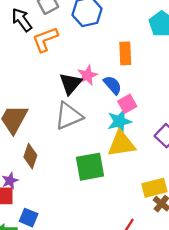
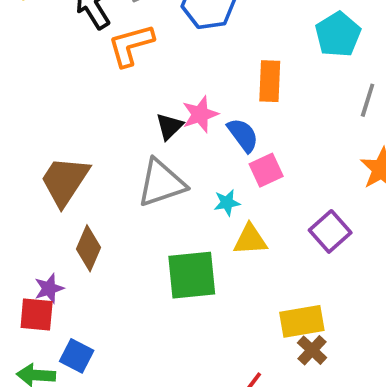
black triangle: (71, 84) -> (169, 126), size x0.7
cyan star: (119, 121) -> (227, 203), moved, size x0.6
yellow triangle: (121, 144) -> (250, 240), size x0.7

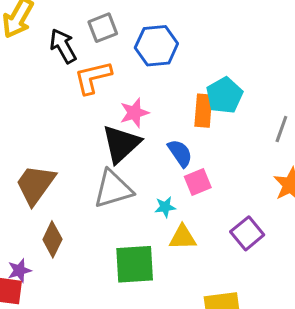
cyan pentagon: (338, 35) -> (224, 95), moved
pink star: (200, 114) -> (134, 113), moved
black triangle: (169, 126) -> (121, 144), size x1.8

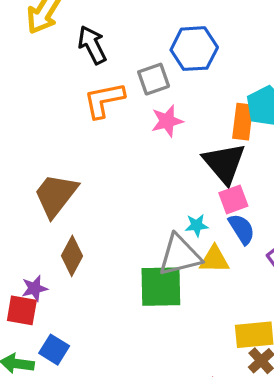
gray square: (103, 28) -> (154, 79), moved
orange L-shape: (93, 77) -> (104, 100), moved
black triangle: (121, 144) -> (224, 163), moved, turned -30
blue semicircle: (180, 153) -> (242, 229), moved
gray triangle: (113, 189) -> (180, 255), moved

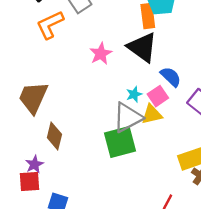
pink star: (167, 121) -> (101, 54), moved
pink square: (233, 199) -> (158, 96), moved
blue semicircle: (242, 229) -> (171, 77), moved

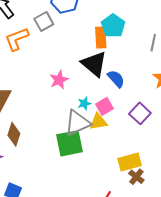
pink star: (101, 54) -> (59, 80), moved
blue semicircle: (171, 77) -> (116, 79), moved

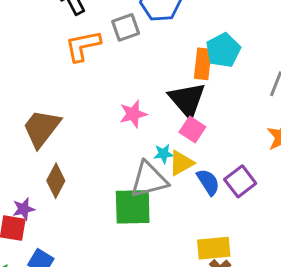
blue semicircle: (116, 79) -> (208, 182), moved
pink square: (105, 106) -> (192, 129), moved, turned -36
yellow triangle: (98, 122) -> (181, 163), moved, turned -30

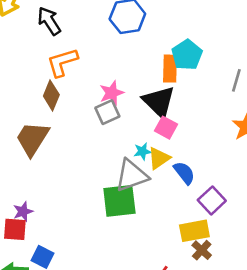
gray square: (126, 27) -> (107, 112), moved
pink star: (133, 114) -> (112, 93), moved
brown diamond: (56, 181) -> (51, 95), moved
purple square: (240, 181) -> (212, 200), moved

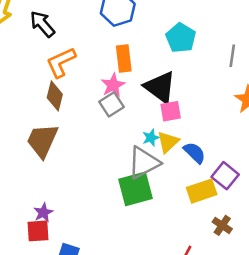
orange rectangle: (170, 69) -> (124, 59), moved
pink square: (166, 128) -> (171, 111), turned -30
yellow rectangle: (194, 231) -> (202, 191), moved

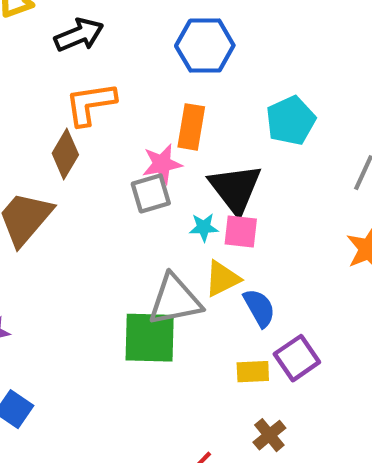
black arrow: (42, 24) -> (79, 35), turned 92
cyan star: (151, 138) -> (204, 227), moved
yellow rectangle: (202, 191) -> (253, 372), size x0.7

